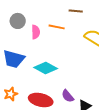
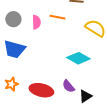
gray circle: (18, 21) -> (13, 19), moved
cyan diamond: (46, 68) -> (78, 58), moved

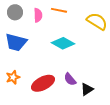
cyan diamond: (78, 58) -> (63, 43), moved
red ellipse: (41, 90) -> (43, 83), turned -40

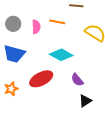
purple semicircle: (70, 79) -> (77, 80), moved
red ellipse: (43, 83) -> (41, 79), moved

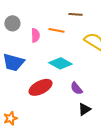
gray circle: (13, 24) -> (12, 23), moved
orange star: (11, 89) -> (10, 118), moved

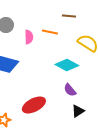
cyan diamond: (60, 63) -> (67, 65), moved
red ellipse: (40, 87) -> (34, 105), moved

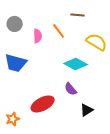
orange line: (50, 32) -> (59, 31), turned 42
purple semicircle: (70, 90) -> (71, 89), moved

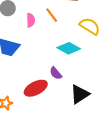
purple semicircle: (71, 89) -> (56, 73), moved
black triangle: (87, 110) -> (80, 94), size x1.5

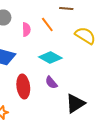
cyan diamond: (69, 48) -> (50, 58), moved
red ellipse: (36, 88) -> (23, 86), moved, turned -70

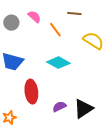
pink semicircle: (26, 30) -> (34, 17), moved, turned -48
purple semicircle: (51, 82) -> (59, 107), moved, turned 104

